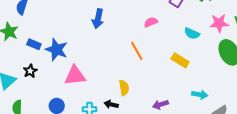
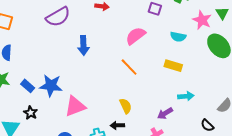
pink semicircle: (151, 22) -> (136, 36), size x1.5
pink star: (219, 23) -> (202, 20), turned -30
blue rectangle: (34, 44) -> (28, 86), turned 32
cyan arrow: (200, 95) -> (186, 96), moved

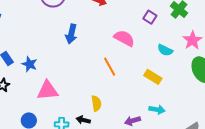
pink semicircle: (136, 36) -> (124, 38), turned 50
blue star: (51, 86) -> (29, 64), size x0.7

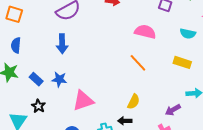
blue arrow: (71, 34) -> (62, 44), moved
yellow semicircle: (96, 103) -> (134, 102), turned 49

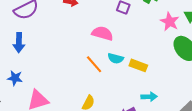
cyan semicircle: (188, 34) -> (116, 58), moved

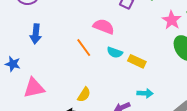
blue arrow: (19, 43) -> (36, 34), moved
orange line: (94, 64) -> (84, 48), moved

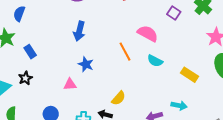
yellow rectangle: (137, 61) -> (189, 75), moved
blue star: (13, 64) -> (86, 64), moved
pink triangle: (34, 88) -> (70, 84), size x0.6

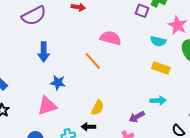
purple square: (174, 13) -> (142, 11), moved
cyan semicircle: (155, 61) -> (158, 41), moved
pink triangle: (70, 84) -> (47, 106), size x1.5

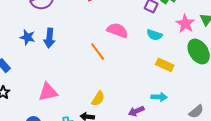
cyan semicircle: (158, 41) -> (154, 35), moved
blue star: (58, 83) -> (27, 37), moved

